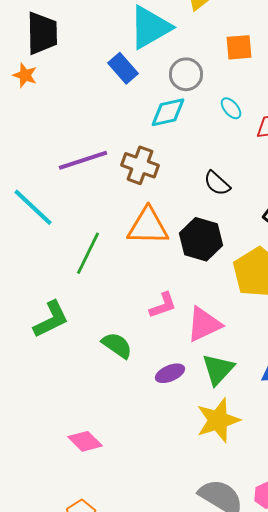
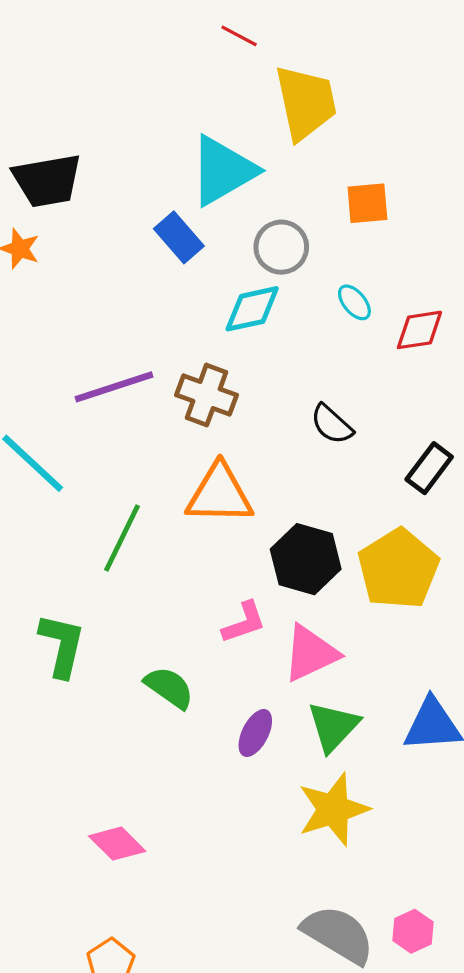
black trapezoid: (42, 33) -> (47, 180), turned 81
black hexagon: (201, 239) -> (306, 559), moved
green L-shape: (51, 319) -> (62, 645), turned -51
purple ellipse: (170, 373) -> (255, 733), turned -40

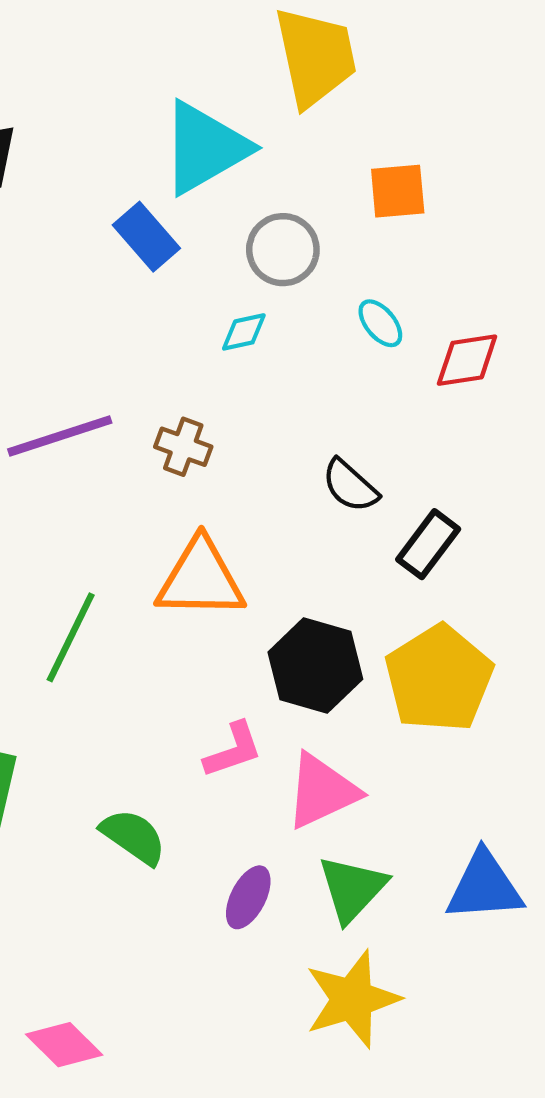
cyan diamond: (252, 309) -> (244, 332), size x0.6
brown cross: (207, 395) -> (183, 447), size x0.7
black rectangle: (429, 468) -> (428, 544), moved

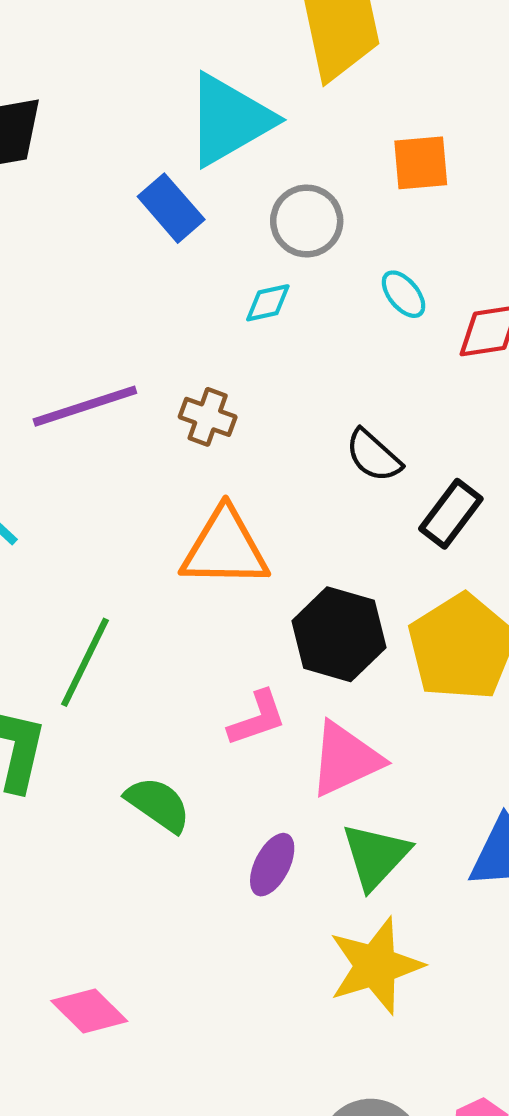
green line: (71, 637) -> (85, 662), moved

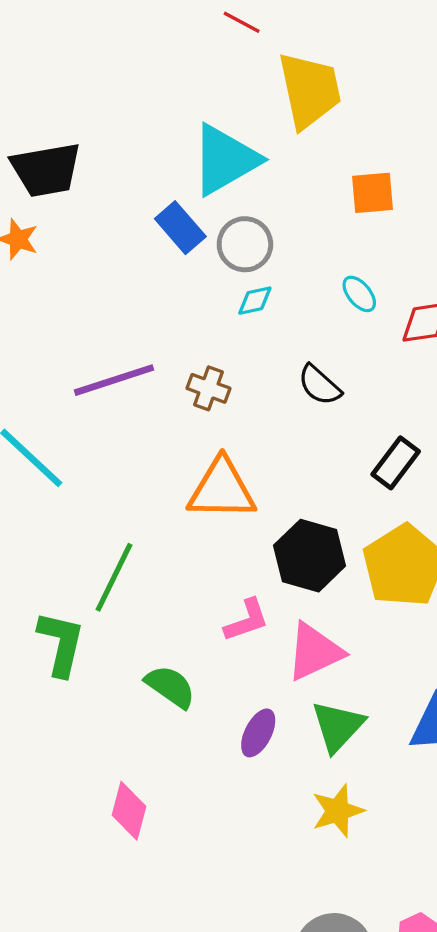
gray circle: (307, 221) -> (245, 244), moved
black semicircle: (373, 456) -> (319, 385), moved
yellow star: (376, 966) -> (338, 811), size x0.7
pink diamond: (89, 1011) -> (129, 811), moved, turned 60

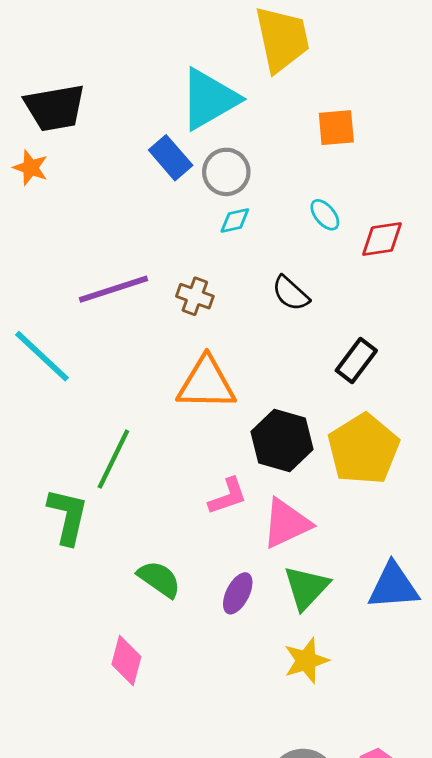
green semicircle: (170, 687) -> (159, 579), moved

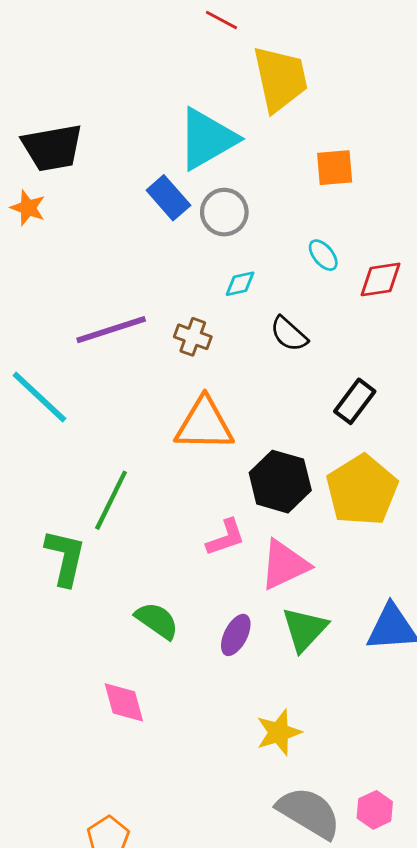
cyan diamond: (235, 220) -> (240, 284), moved
pink diamond: (126, 661) -> (124, 702), turned -30
yellow star: (306, 661) -> (279, 732), moved

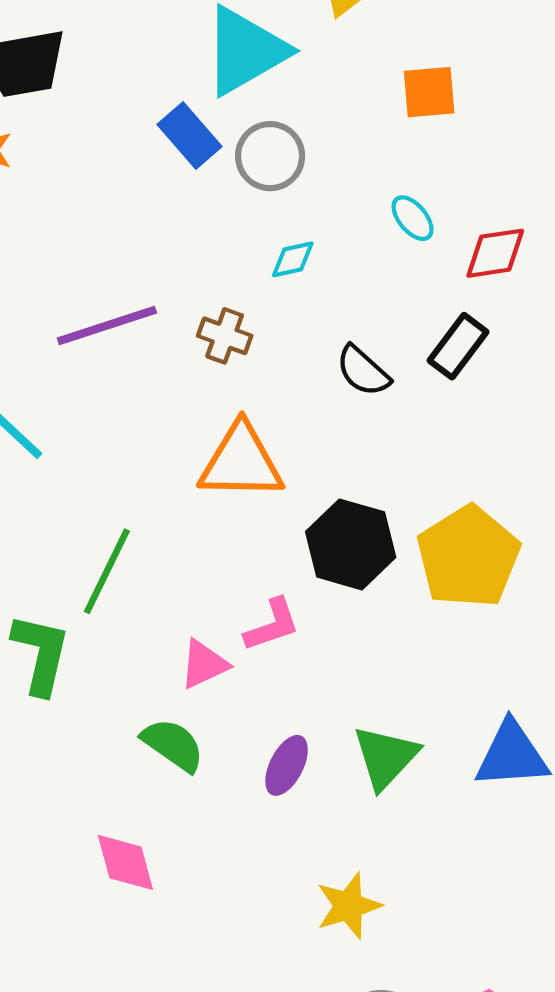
black semicircle: (289, 334) -> (363, 371), moved
black rectangle: (355, 401) -> (458, 346), moved
pink triangle: (284, 565) -> (204, 664), moved, size x0.7

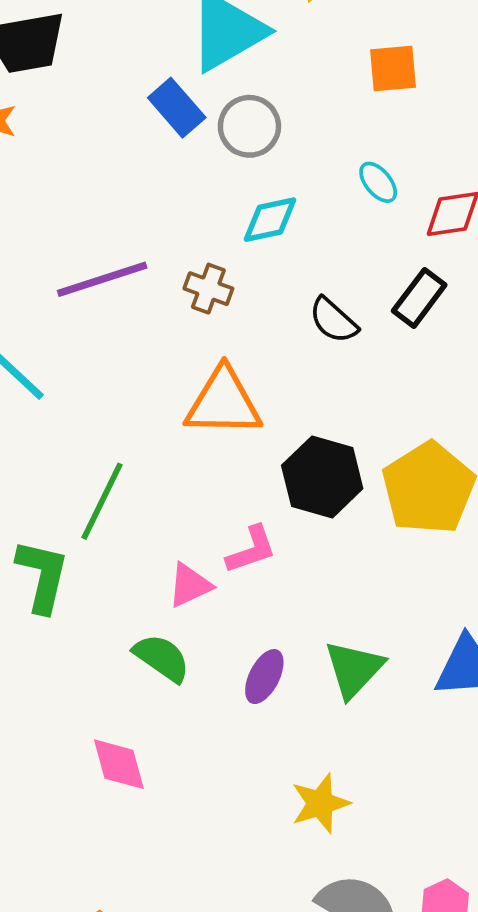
cyan diamond: (293, 259) -> (270, 220), size x1.4

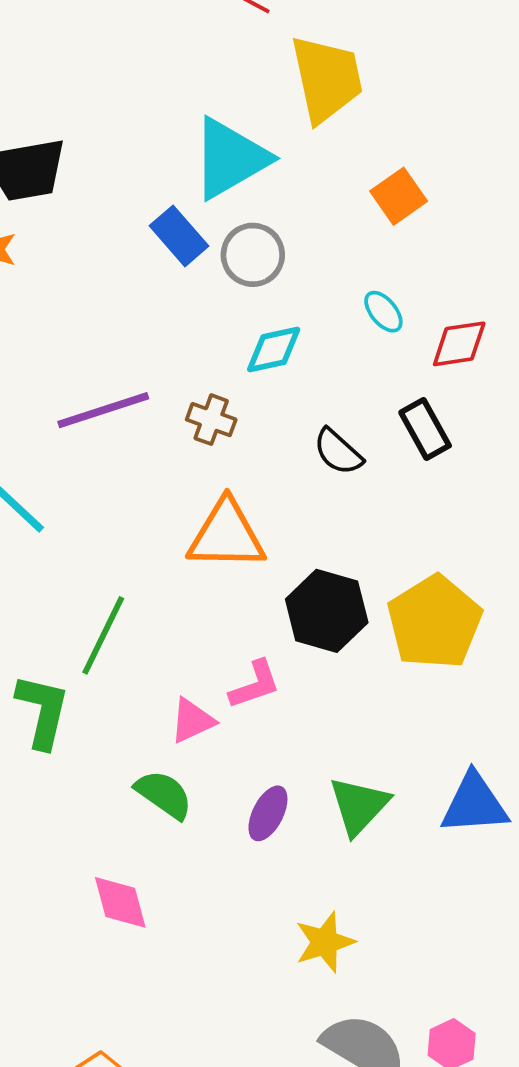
orange square: (393, 69) -> (399, 196), turned -30
black rectangle: (419, 298) -> (425, 429), turned -66

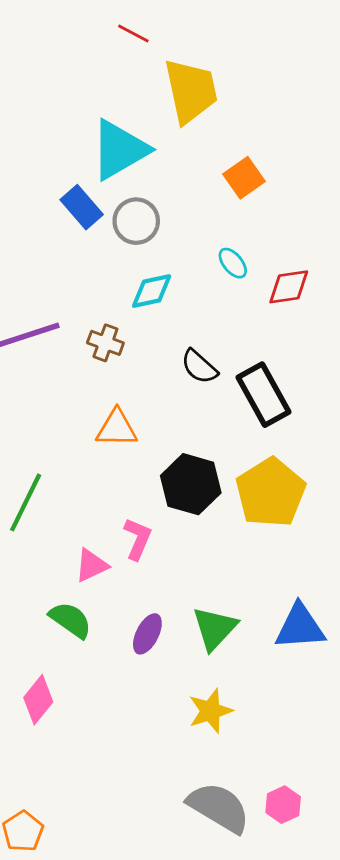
black rectangle: (425, 429) -> (264, 395), moved, size x1.4
orange triangle: (226, 535) -> (117, 428), size x0.7
pink L-shape: (255, 685) -> (138, 539), turned -48
pink diamond: (120, 902) -> (38, 700), turned 54
yellow star: (325, 942) -> (210, 711), moved

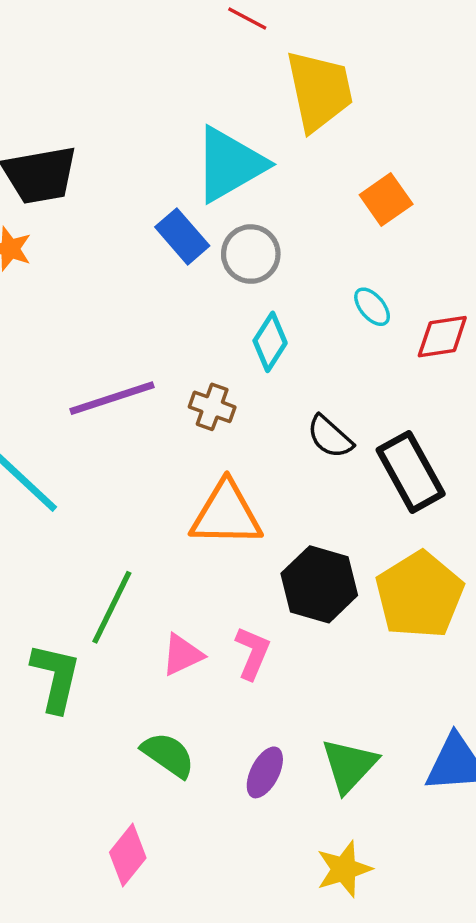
cyan diamond: (152, 291) -> (270, 342), turned -45
orange triangle: (117, 428) -> (226, 514), size x1.4
pink triangle: (91, 565) -> (182, 655), moved

